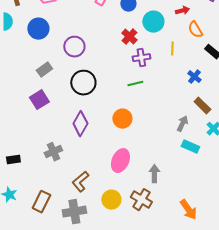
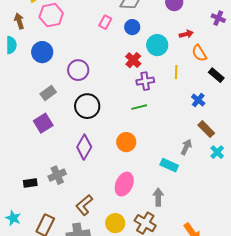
cyan rectangle: (190, 147) -> (169, 165), moved
black rectangle: (13, 160) -> (30, 183), moved

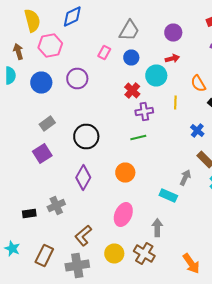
red arrow: (186, 34) -> (172, 58), moved
purple circle: (78, 70) -> (77, 78), moved

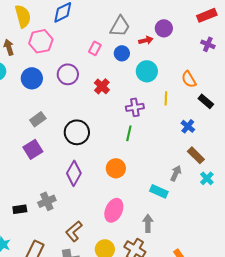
red arrow: (172, 58) -> (146, 40), moved
red cross: (132, 90) -> (102, 86), moved
green line: (138, 138) -> (129, 133), turned -63

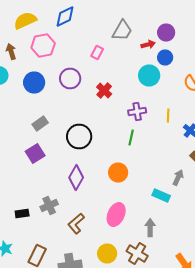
yellow semicircle: (23, 16) -> (25, 20), turned -100
blue circle: (122, 53) -> (165, 58), moved
yellow line: (166, 98) -> (168, 116), moved
brown L-shape: (74, 231) -> (76, 224), moved

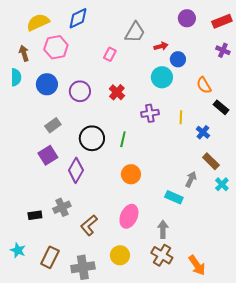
purple circle: (166, 32) -> (187, 18), moved
purple circle: (70, 78) -> (80, 91), moved
green line: (131, 138) -> (123, 139), moved
purple diamond: (76, 178) -> (76, 170), moved
brown cross: (137, 254) -> (162, 255), moved

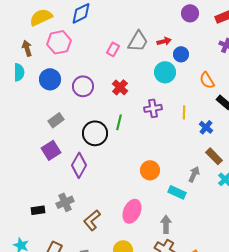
gray trapezoid: (135, 32) -> (138, 41), moved
green line: (123, 139) -> (119, 122), moved
orange circle: (131, 174) -> (150, 170), moved

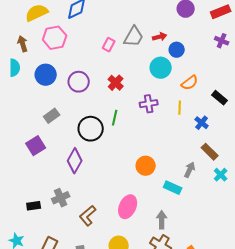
orange semicircle: (207, 80) -> (190, 83), moved, turned -96
purple square: (51, 150) -> (36, 146), moved

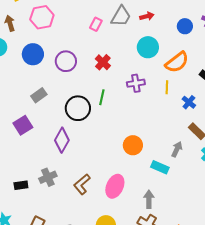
blue circle: (177, 50) -> (185, 26), moved
orange semicircle: (190, 83) -> (177, 62), size x1.4
brown L-shape: (88, 216) -> (82, 184), moved

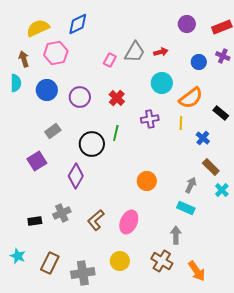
cyan rectangle: (160, 167) -> (186, 208), moved
gray arrow: (149, 199) -> (176, 235), moved

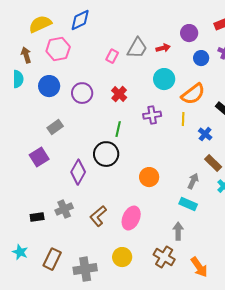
purple circle: (187, 24) -> (189, 33), moved
black circle: (92, 144) -> (106, 154), moved

